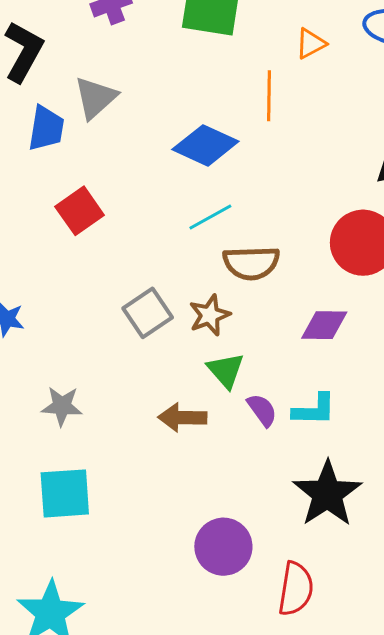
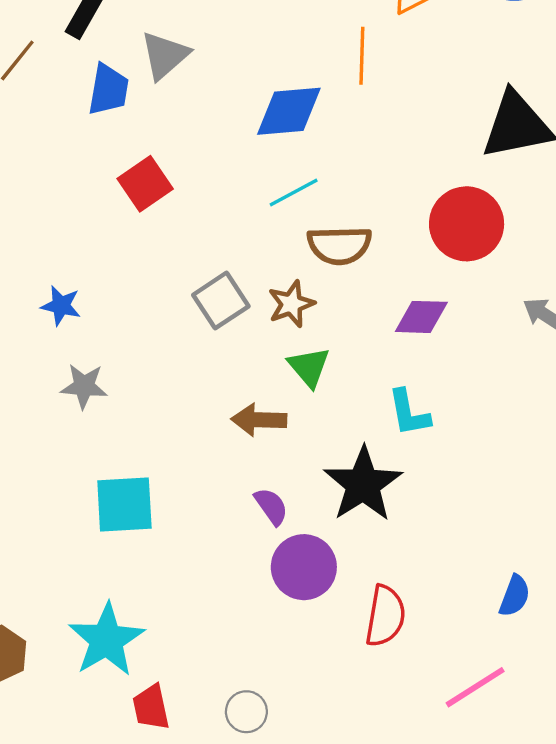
blue diamond: (205, 145) -> (289, 111), turned -30
gray star: (62, 406) -> (84, 386), moved
purple semicircle: (262, 410) -> (271, 506), moved
cyan L-shape: (314, 410) -> (409, 413), turned 78
black star: (327, 494) -> (363, 484), moved

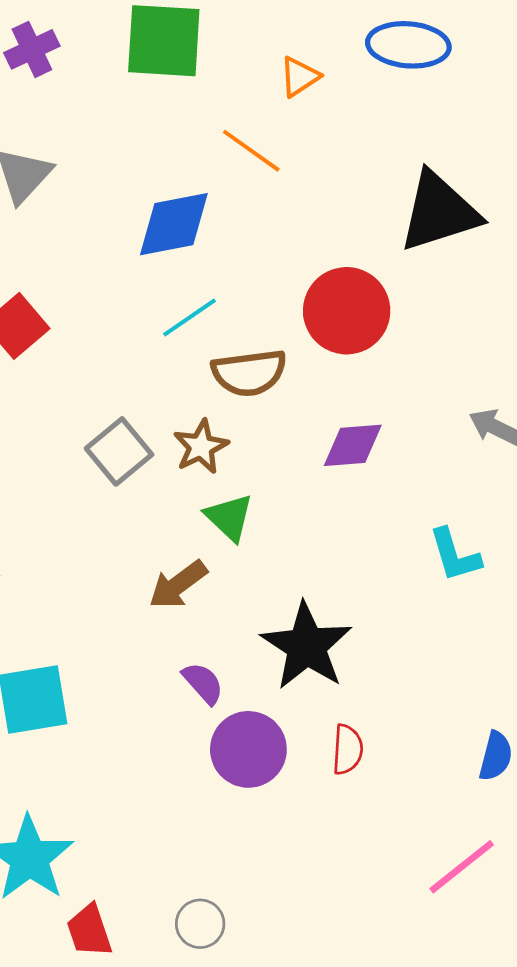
orange line: (362, 56) -> (251, 151), turned -50
red circle: (467, 224) -> (347, 311), moved
cyan L-shape: (409, 413) -> (455, 555), moved
brown arrow: (259, 420) -> (178, 585), turned -32
red semicircle: (385, 616) -> (348, 749), moved, size x0.7

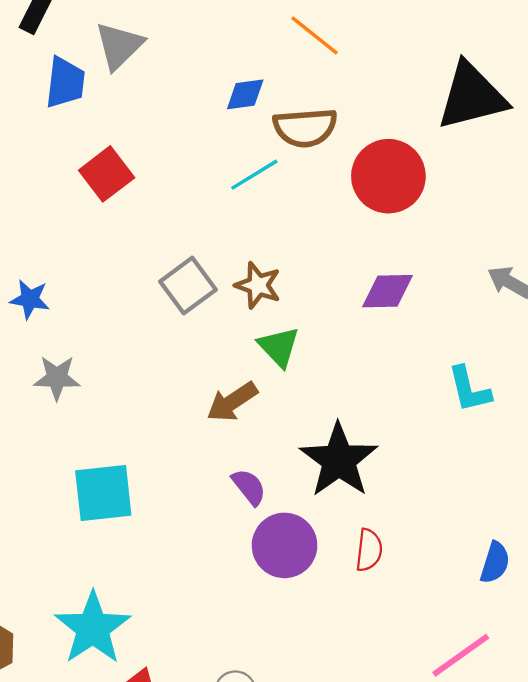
blue diamond: (174, 224) -> (245, 94), size x0.6
brown semicircle: (249, 373) -> (305, 128), moved
brown star: (201, 447) -> (258, 285), turned -30

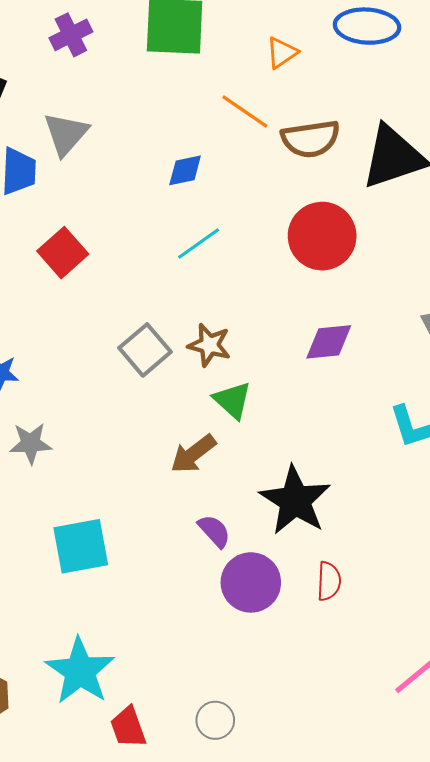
brown semicircle: (305, 128) -> (311, 139), moved

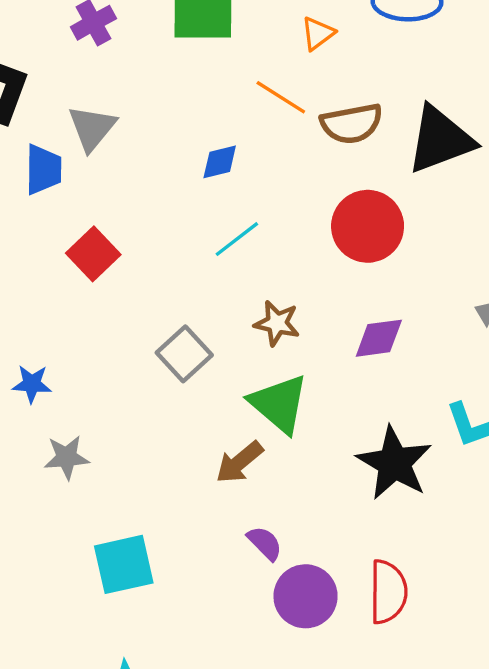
brown star: (209, 345) -> (277, 323), moved
green triangle: (233, 400) -> (279, 404), size x1.5
black star: (295, 500) -> (394, 463), moved
red semicircle: (329, 581) -> (388, 592), size x1.5

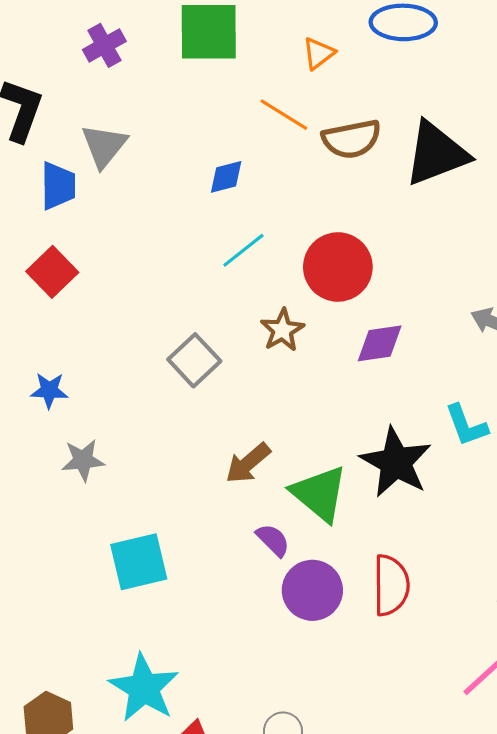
red circle: (368, 226) -> (338, 267), moved
red square: (93, 254) -> (52, 272), moved
brown star: (277, 323) -> (282, 330), turned 30
green triangle: (279, 404) -> (319, 494), moved

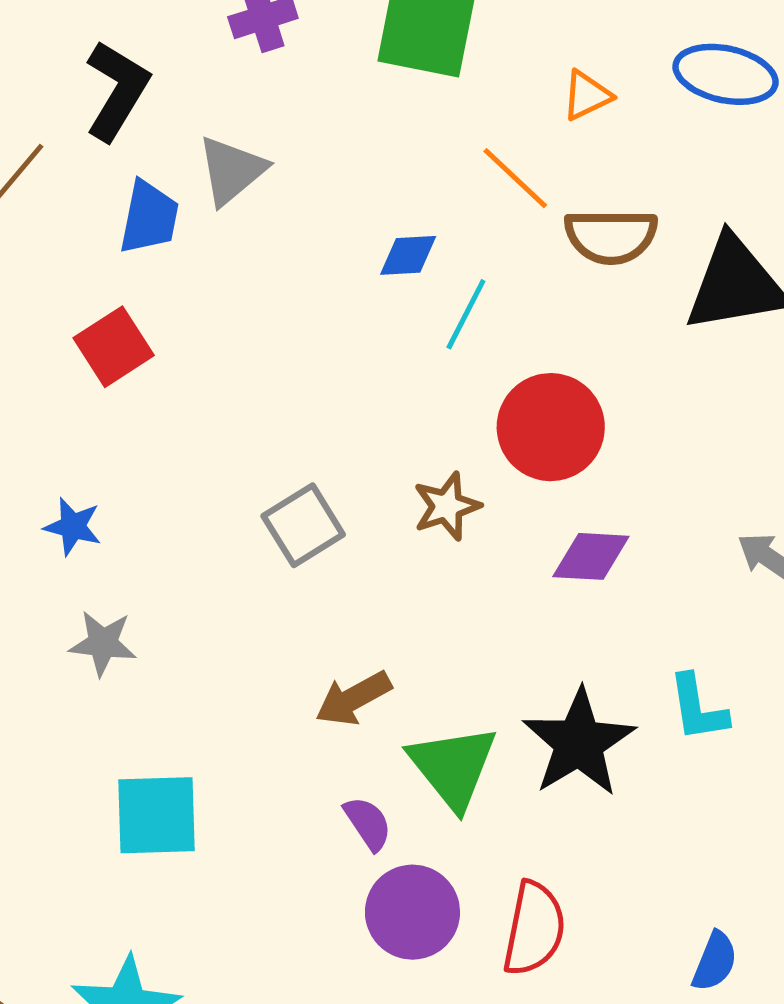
cyan line: (243, 250) -> (466, 314), moved, turned -36

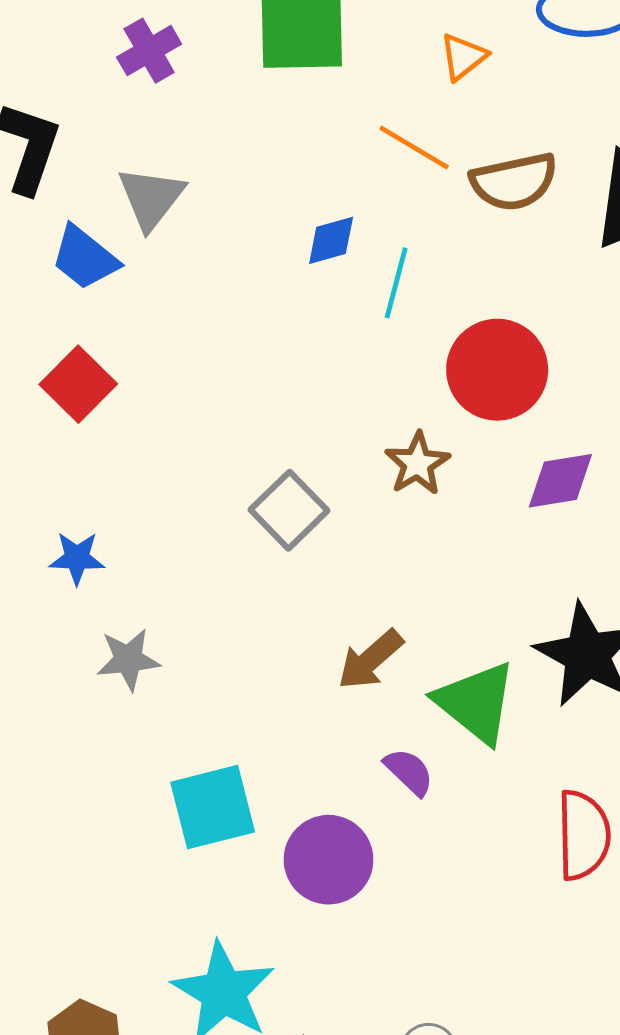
blue trapezoid: (149, 217) -> (85, 258), turned 130
purple circle: (412, 912) -> (329, 860), moved

